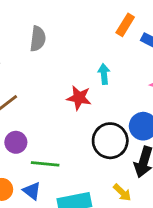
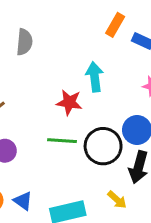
cyan arrow: (104, 74) -> (95, 77), size x1.4
green line: (45, 164) -> (62, 141), moved

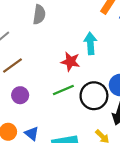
green line: (62, 141) -> (63, 90), turned -30

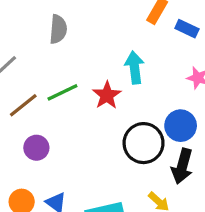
red star: (70, 62) -> (107, 95), turned 30
green line: (63, 90) -> (62, 92), moved

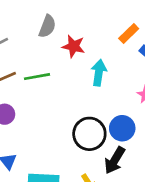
red star: (107, 95) -> (74, 46), moved, turned 30

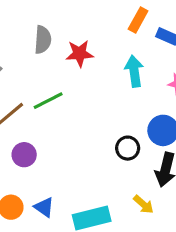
cyan arrow: (99, 73) -> (134, 71), moved
black circle: (89, 134) -> (128, 148), size x0.6

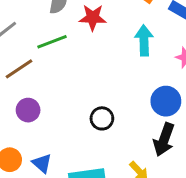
green line: (48, 101) -> (52, 42), moved
black circle: (128, 148) -> (102, 118), moved

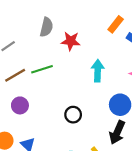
cyan arrow: (144, 40) -> (98, 71), moved
green line: (52, 42) -> (42, 69), moved

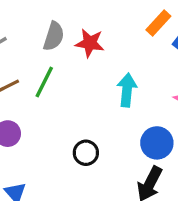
gray semicircle: (46, 27) -> (54, 36), moved
green line: (42, 69) -> (44, 82), turned -50

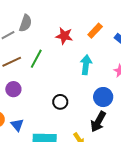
orange rectangle: (158, 23) -> (95, 31), moved
gray semicircle: (54, 36) -> (25, 23), moved

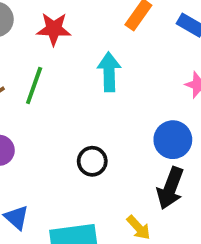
red star: (64, 36) -> (54, 29), moved
cyan arrow: (86, 65) -> (109, 72), moved

